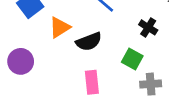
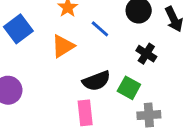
orange triangle: (60, 27) -> (63, 46), moved
black semicircle: (89, 42) -> (96, 81), moved

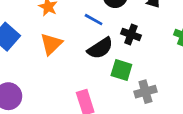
blue line: (100, 29) -> (94, 20), moved
black semicircle: (96, 81) -> (100, 48), moved

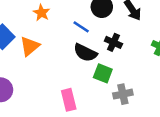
orange triangle: (51, 44) -> (30, 46), moved
black semicircle: (100, 48) -> (85, 53), turned 55

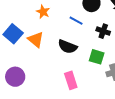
orange triangle: (30, 46) -> (36, 40), turned -36
black semicircle: (85, 53) -> (68, 47), moved

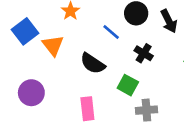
purple circle: (15, 77) -> (31, 93), moved

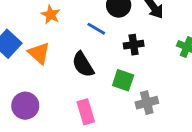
black cross: (144, 53) -> (134, 45), turned -30
black semicircle: (93, 63) -> (83, 64), turned 35

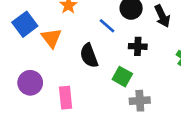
pink rectangle: (86, 112) -> (66, 98), moved

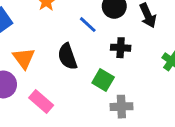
orange triangle: (51, 38) -> (24, 58), moved
pink rectangle: (66, 98) -> (41, 101), turned -45

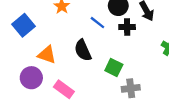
black cross: (121, 48) -> (127, 27), moved
orange triangle: (24, 58) -> (47, 55), turned -30

